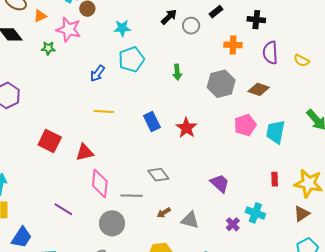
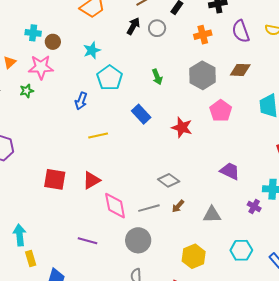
blue rectangle: (152, 121) -> (141, 114), moved
pink pentagon: (245, 125) -> (221, 111), moved
brown arrow: (164, 213) -> (178, 206), moved

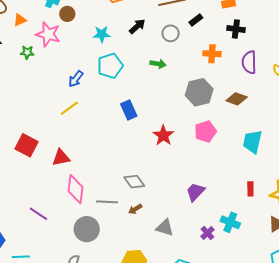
black arrow: (133, 26) -> (137, 26), moved
green arrow: (157, 77) -> (158, 64), moved, turned -77
yellow line: (98, 136) -> (69, 108), moved, turned -42
purple trapezoid: (230, 171) -> (195, 192), turned -90

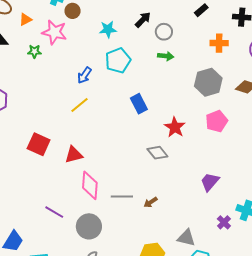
gray circle: (171, 33) -> (164, 32), moved
gray diamond: (134, 182) -> (157, 153), moved
gray triangle: (165, 228) -> (186, 238), moved
gray circle: (87, 229) -> (89, 226), moved

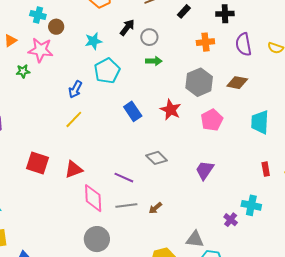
red star: (175, 127) -> (171, 110), moved
purple trapezoid: (210, 182) -> (205, 170), moved
purple line: (54, 212) -> (124, 178), moved

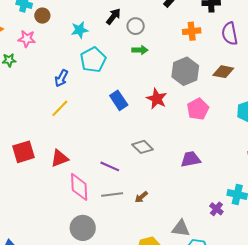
pink star: (41, 50) -> (27, 39), size x0.7
red square: (38, 163) -> (24, 152), turned -35
purple trapezoid: (205, 170) -> (191, 159), turned 45

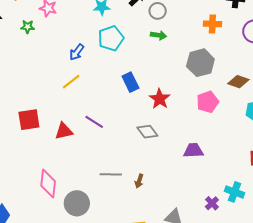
brown diamond: (223, 72) -> (238, 82), moved
red star: (157, 99) -> (160, 99), moved
purple line: (110, 166) -> (94, 122), moved
pink diamond: (79, 187) -> (48, 184), moved
brown arrow: (141, 197) -> (139, 181), turned -40

